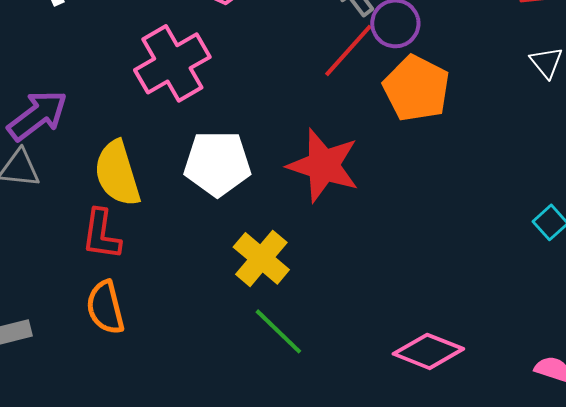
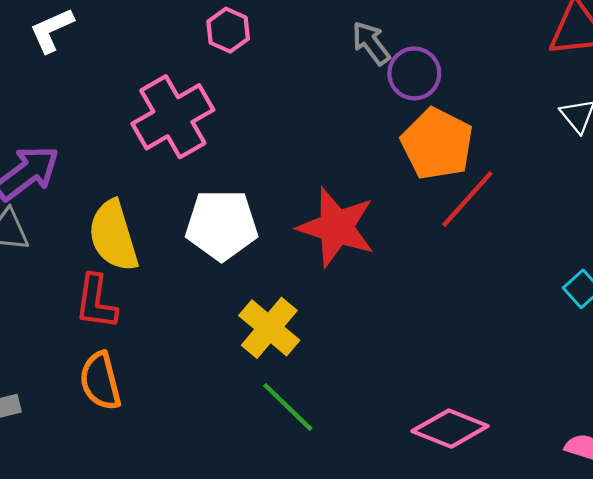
red line: (348, 50) -> (467, 199), moved

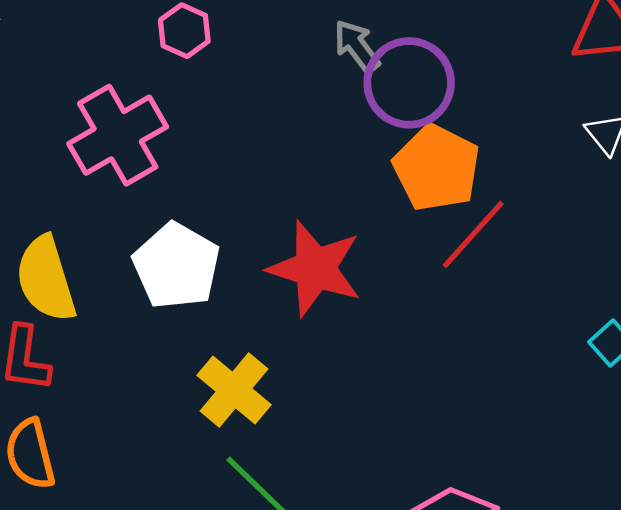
purple circle: (414, 73) -> (409, 83), size x1.4
white pentagon: (222, 225) -> (177, 266), turned 30

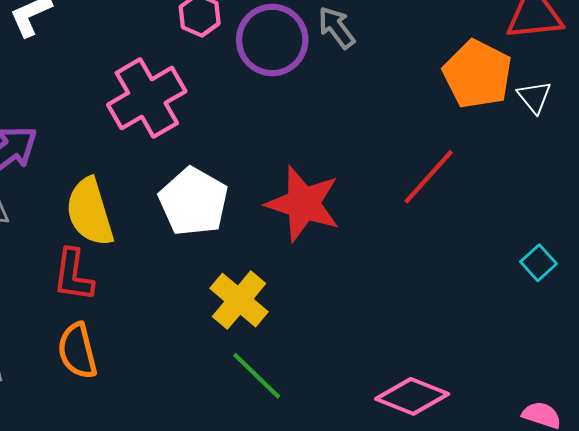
purple circle: (409, 83) -> (272, 40), moved
orange pentagon: (437, 168) -> (477, 74), moved

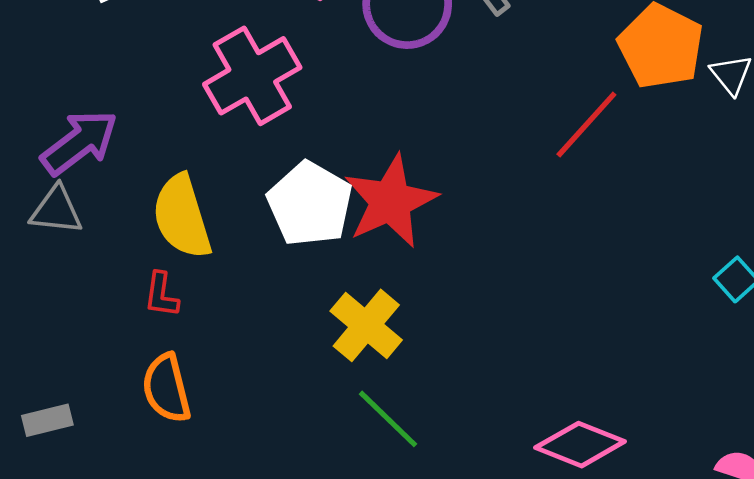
red line: (429, 177) -> (586, 124), moved
red star: (303, 204) -> (391, 201), moved, turned 30
red L-shape: (73, 275) -> (161, 295), size x0.7

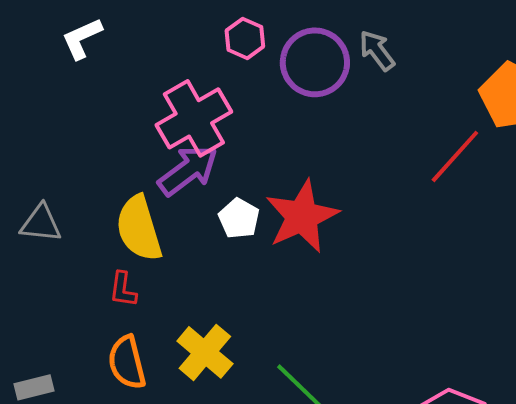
purple arrow: (79, 142) -> (188, 170), moved
white pentagon: (310, 204) -> (239, 218), size x0.6
yellow cross: (366, 325) -> (205, 352), moved

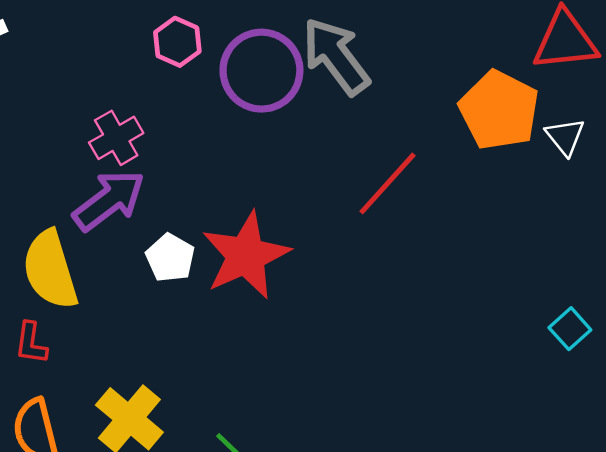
gray arrow: (377, 50) -> (336, 56), size x1.6
pink cross: (194, 118) -> (116, 138), size x0.6
red line: (455, 156) -> (387, 183), moved

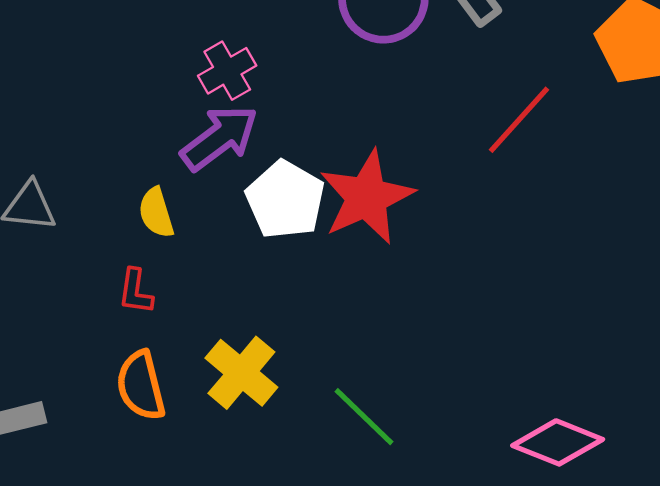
white pentagon: (170, 258) -> (285, 200), size x1.5
yellow semicircle: (50, 270) -> (156, 213), size x0.6

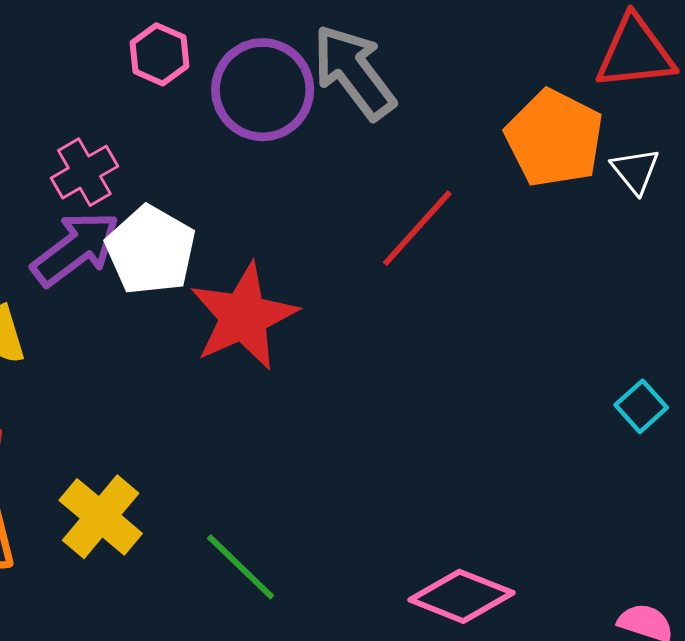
white pentagon: (285, 200) -> (151, 250), moved

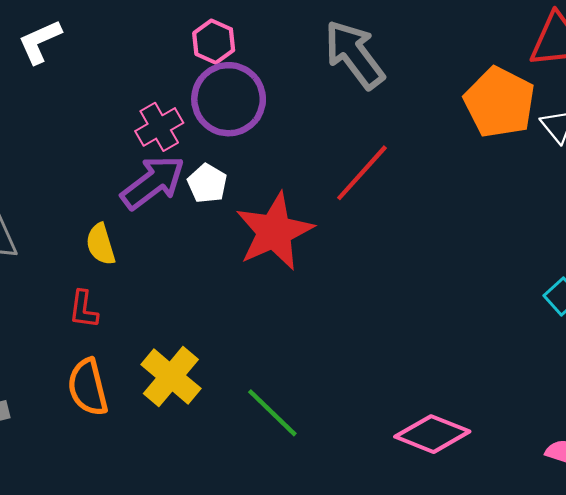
purple circle: (263, 90) -> (229, 99), moved
red line: (417, 228) -> (362, 173), moved
white pentagon: (151, 250) -> (207, 183), size x0.6

